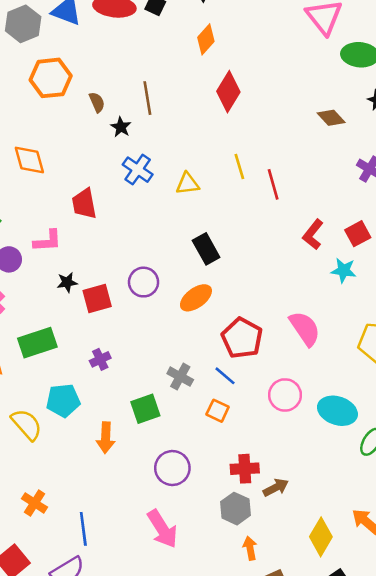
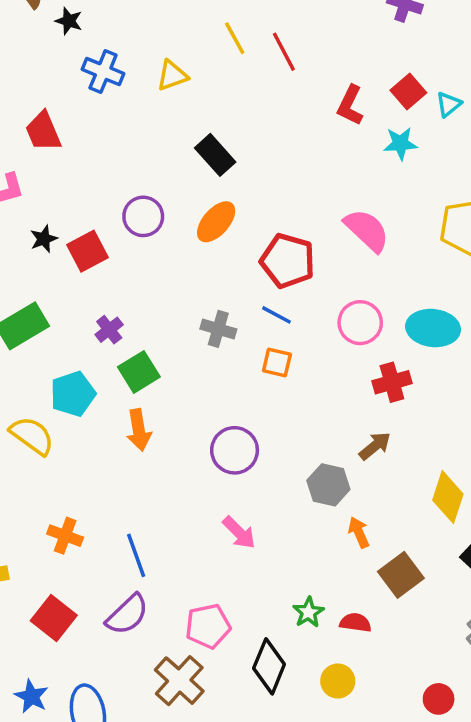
green square: (145, 409) -> (139, 372), moved
red cross: (245, 469) -> (392, 382), moved
pink arrow: (162, 529) -> (239, 533), size x0.7

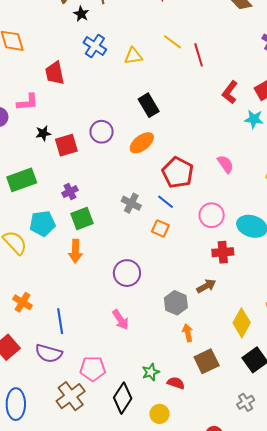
yellow line: (235, 38) -> (172, 42), turned -36
pink semicircle: (367, 230) -> (225, 164), size x0.7
purple semicircle: (127, 615) -> (49, 353), turned 48

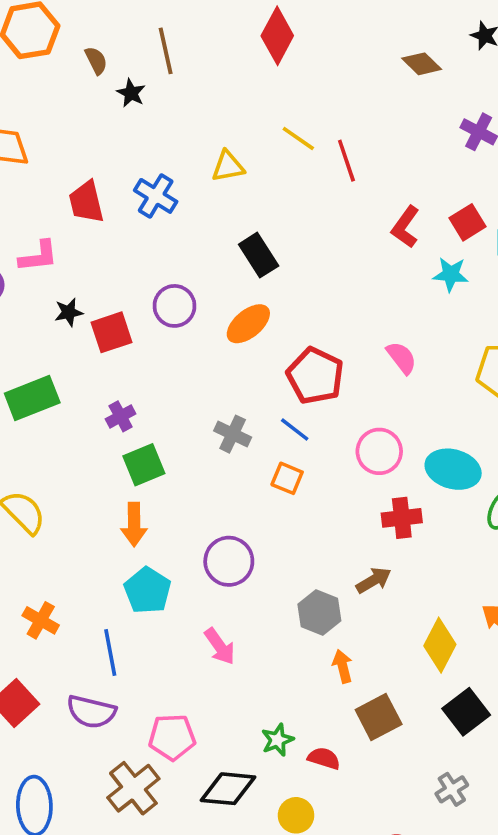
blue cross: (95, 46) -> (156, 196), moved
cyan pentagon: (42, 224) -> (148, 590), moved, turned -30
black diamond: (123, 398) -> (228, 789), turned 64

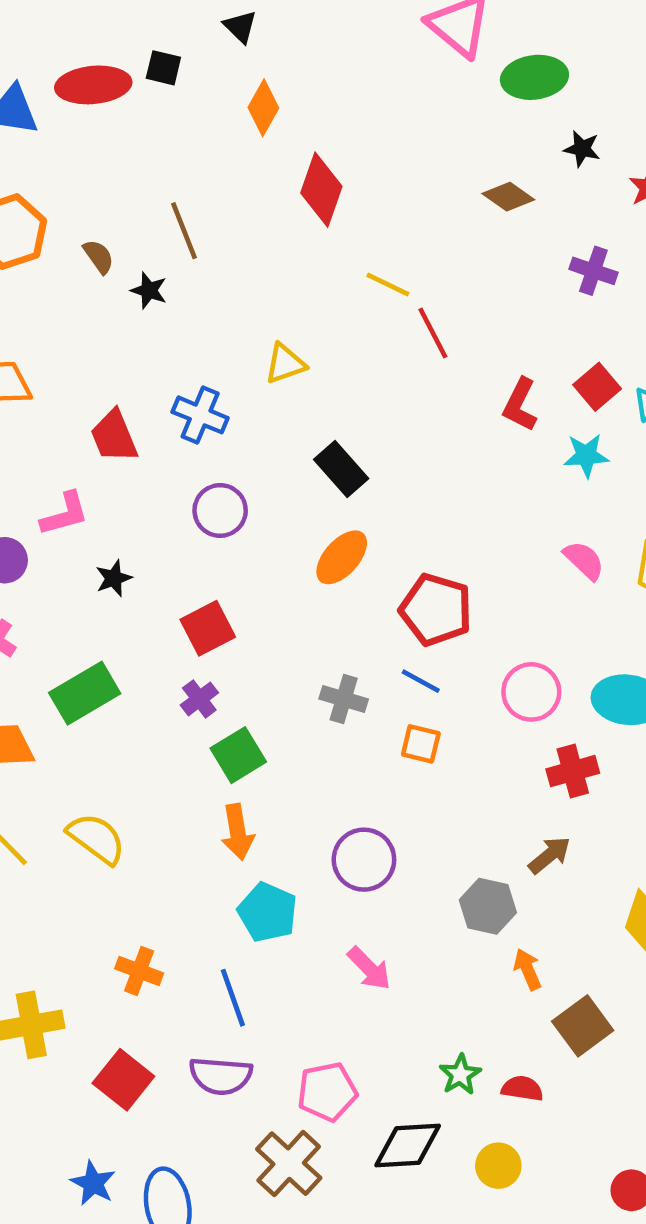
yellow line: (298, 138) -> (388, 285), moved
purple circle: (174, 306) -> (220, 510), moved
red square: (111, 332) -> (208, 628), moved
pink semicircle: (402, 358) -> (584, 560), moved

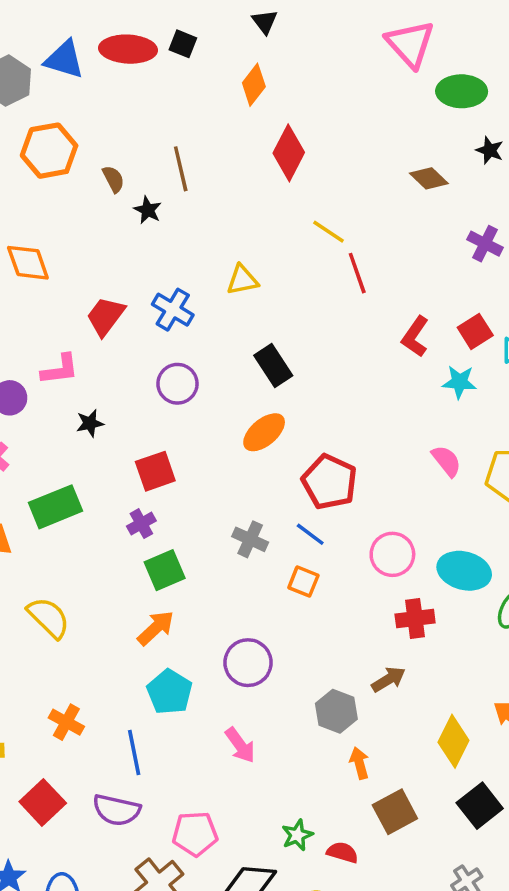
black triangle: (240, 27) -> (265, 22), moved
red trapezoid: (114, 436) -> (106, 316), turned 51
orange arrow: (238, 832) -> (156, 628), turned -132

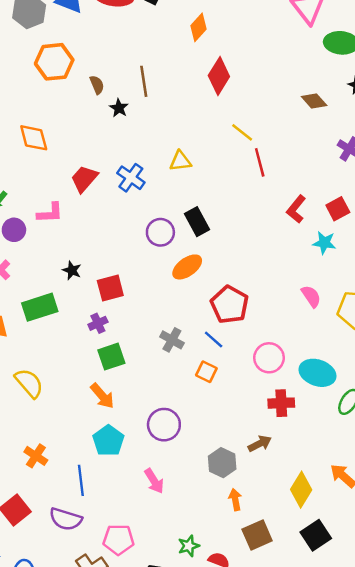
purple circle: (177, 384) -> (160, 232), moved
black star: (90, 423) -> (72, 270), moved, turned 30
orange arrow: (156, 628) -> (102, 396), turned 88

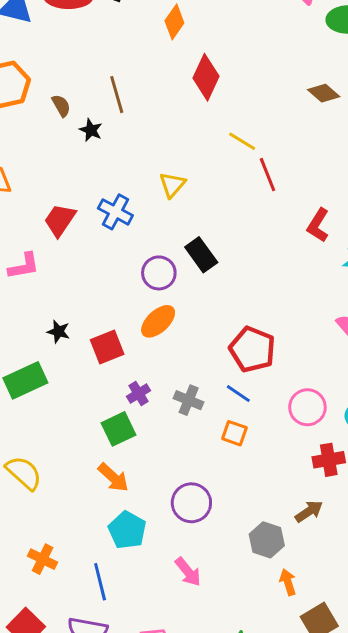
yellow triangle: (180, 161) -> (172, 185), turned -35
orange ellipse: (187, 267) -> (158, 321), moved
purple cross: (98, 323) -> (139, 394), moved

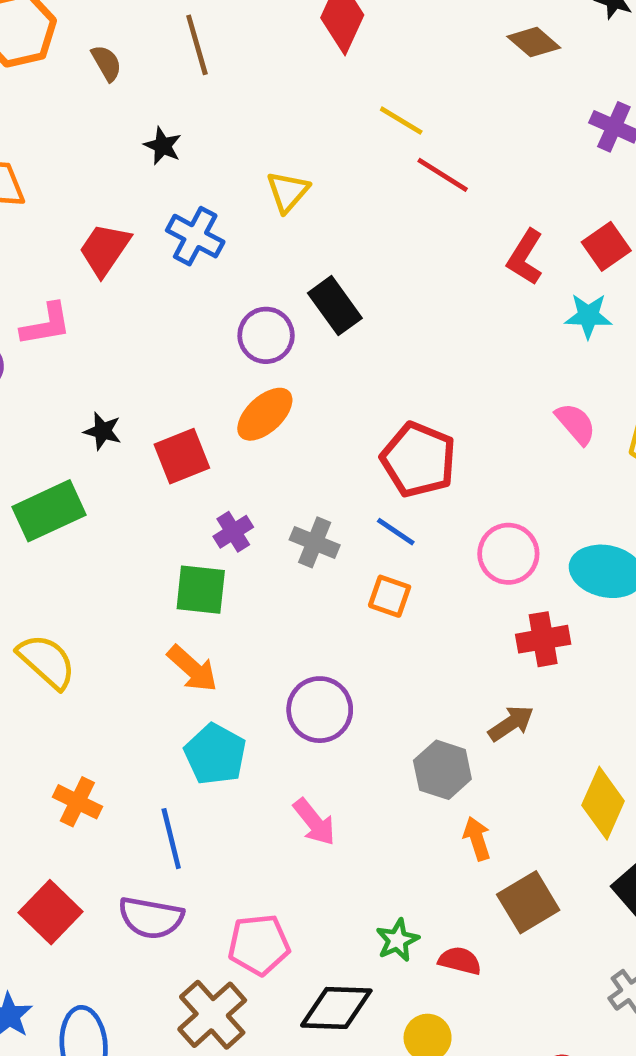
black star: (91, 130) -> (163, 146), moved
red line: (268, 175) -> (443, 175), turned -36
green square: (119, 429) -> (201, 590), turned 32

